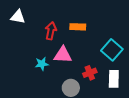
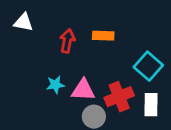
pink triangle: (63, 55) -> (83, 90), moved
red cross: (90, 73) -> (119, 97), size x1.5

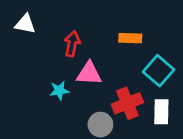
orange rectangle: (103, 36) -> (130, 38), moved
pink triangle: (83, 90) -> (89, 74), moved

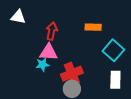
pink triangle: (89, 74) -> (49, 52), moved
red cross: (127, 103) -> (72, 74), moved

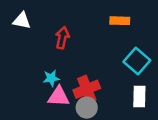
orange rectangle: (93, 27) -> (120, 21), moved
pink triangle: (49, 52) -> (59, 97), moved

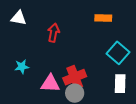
cyan star: (51, 78) -> (22, 67), moved

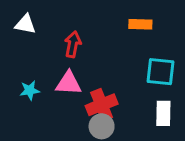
cyan square: (118, 53) -> (161, 72), turned -35
pink triangle: (50, 84) -> (68, 83), moved

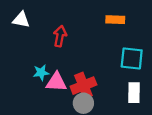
pink triangle: (68, 83) -> (56, 82), moved
cyan star: (30, 90) -> (41, 73), moved

